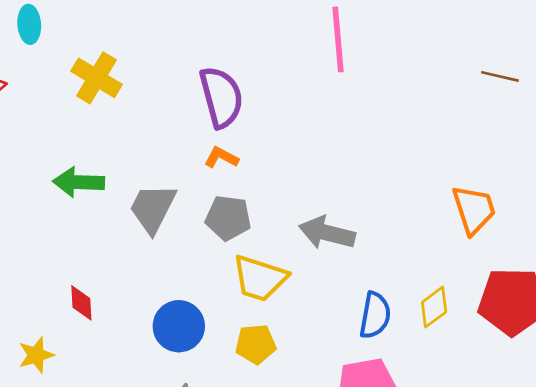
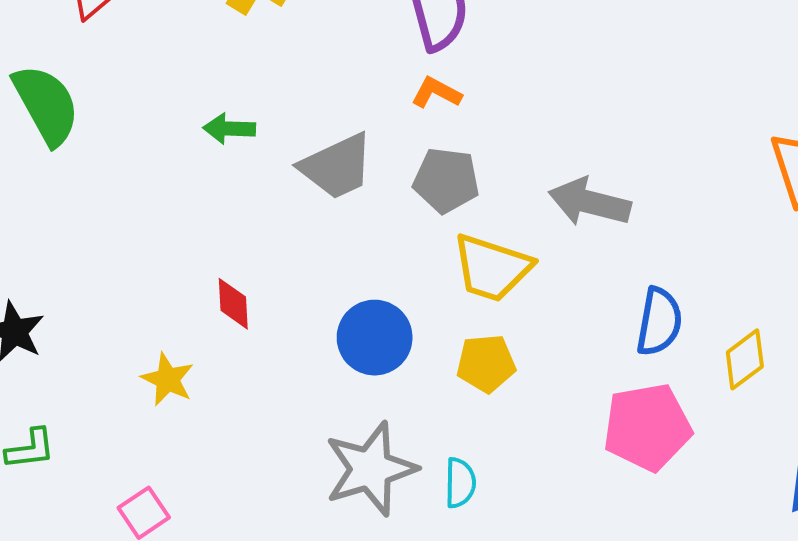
green arrow: (79, 182) -> (229, 129), size x0.7
gray trapezoid: (153, 208) -> (337, 166), turned -142
yellow diamond: (434, 307) -> (745, 359), moved
yellow star: (36, 355) -> (168, 379), turned -30

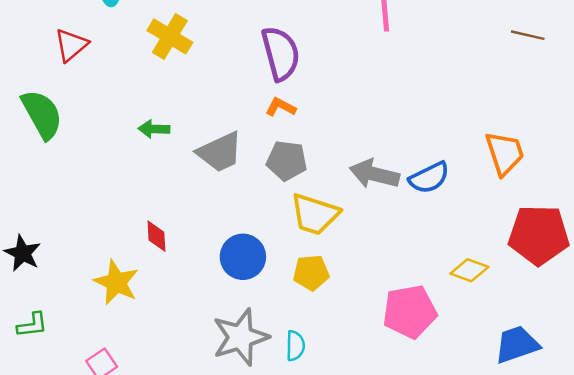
blue semicircle: (659, 322) -> (429, 178), moved, turned 54
yellow diamond: (745, 359) -> (469, 270), turned 57
yellow star: (168, 379) -> (116, 282), size x1.4

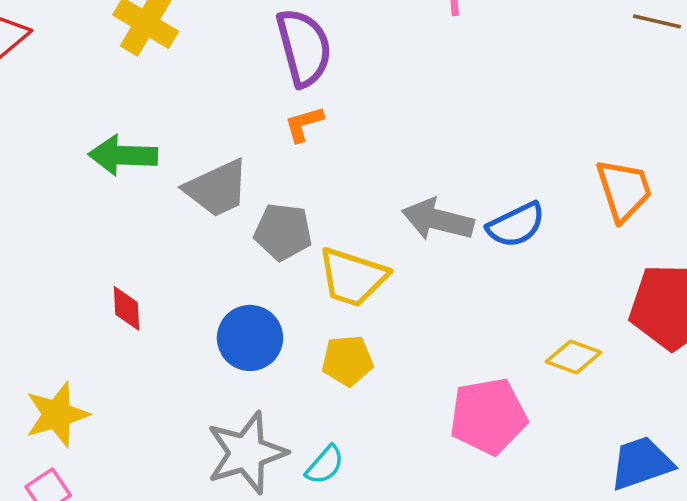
orange L-shape: (281, 107) -> (304, 124), turned -44
green arrow: (154, 129) -> (123, 155), size x1.5
gray pentagon: (287, 161) -> (283, 232), moved
yellow star: (116, 282) -> (57, 414), moved, turned 30
cyan semicircle: (295, 346) -> (325, 465), turned 40

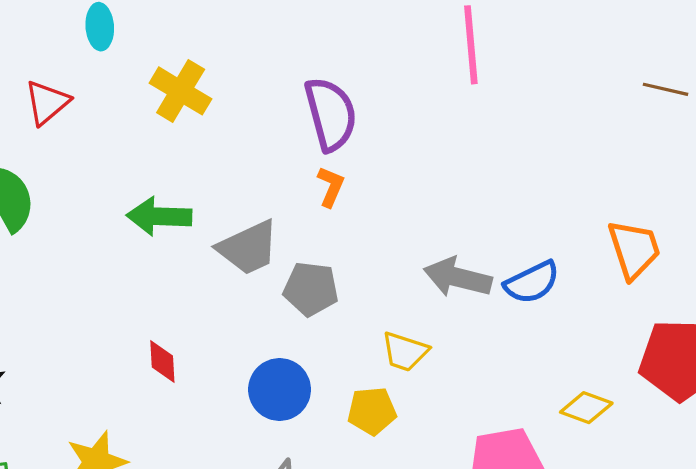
orange L-shape: (304, 124) -> (331, 187), turned 129
yellow trapezoid: (353, 277) -> (405, 352), moved, size x0.7

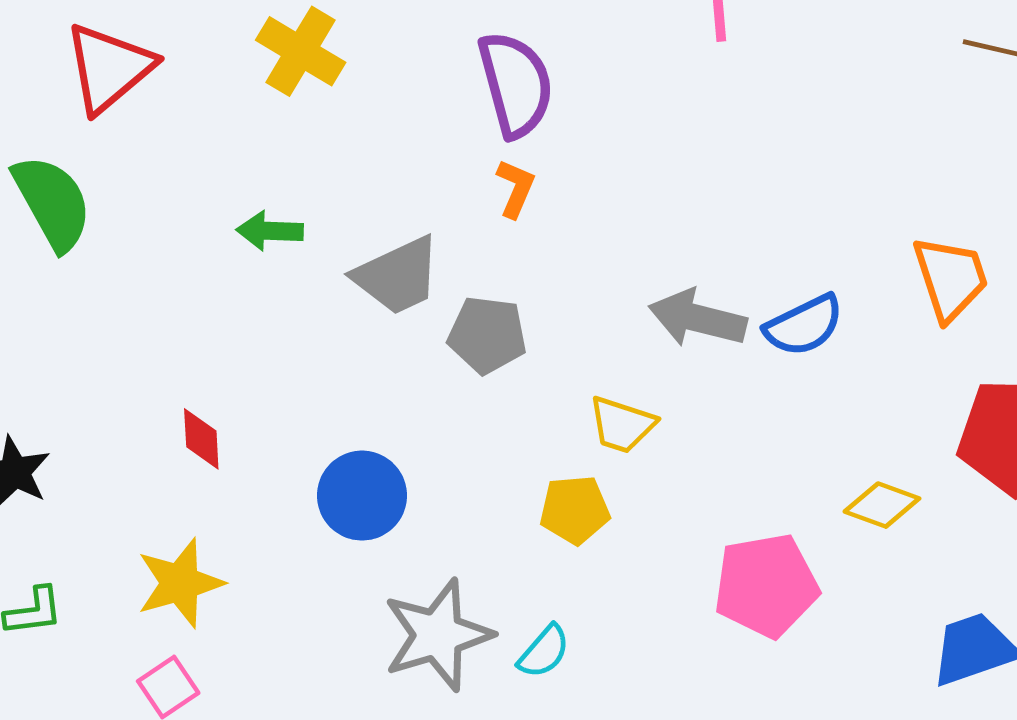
red triangle: (47, 103) -> (109, 68), size x1.4
green arrow: (159, 216) -> (270, 231), size x0.7
red diamond: (162, 361) -> (201, 439), moved
blue circle: (280, 390) -> (362, 496), moved

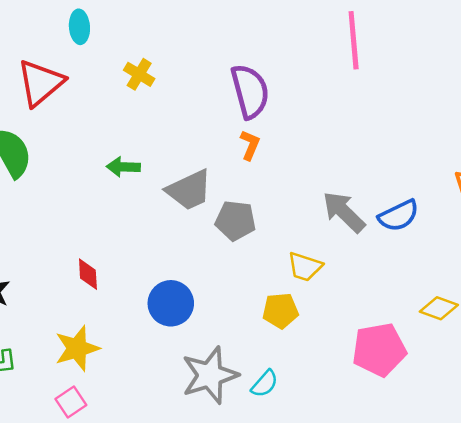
yellow cross: (301, 51) -> (139, 74), size x0.7
gray arrow: (698, 318) -> (344, 212), turned 30

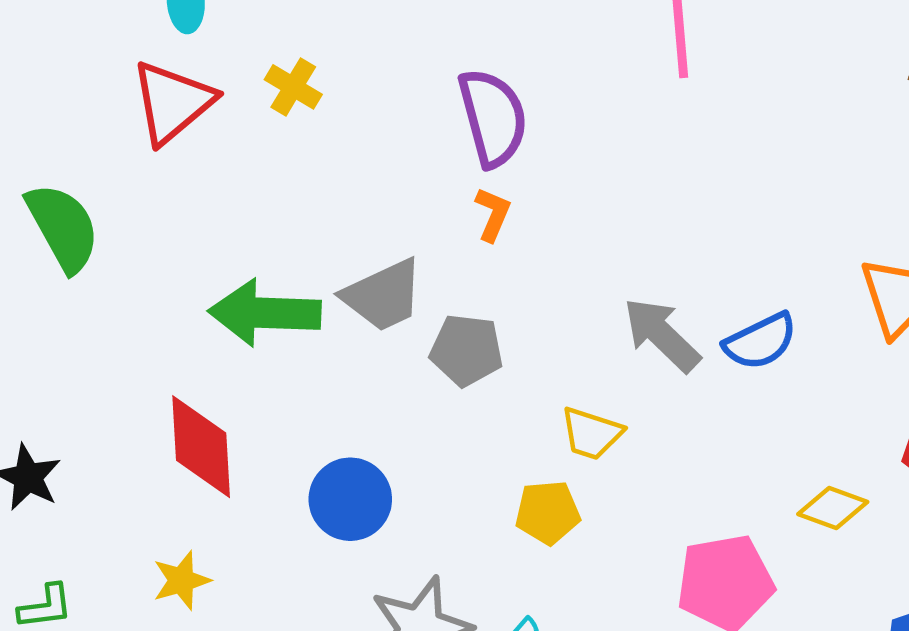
red triangle: (40, 83) -> (173, 102), moved
green arrow: (123, 167) -> (265, 313), moved, size x1.8
red diamond: (88, 274) -> (201, 447), size x1.8
yellow star: (77, 348) -> (181, 580), size x0.7

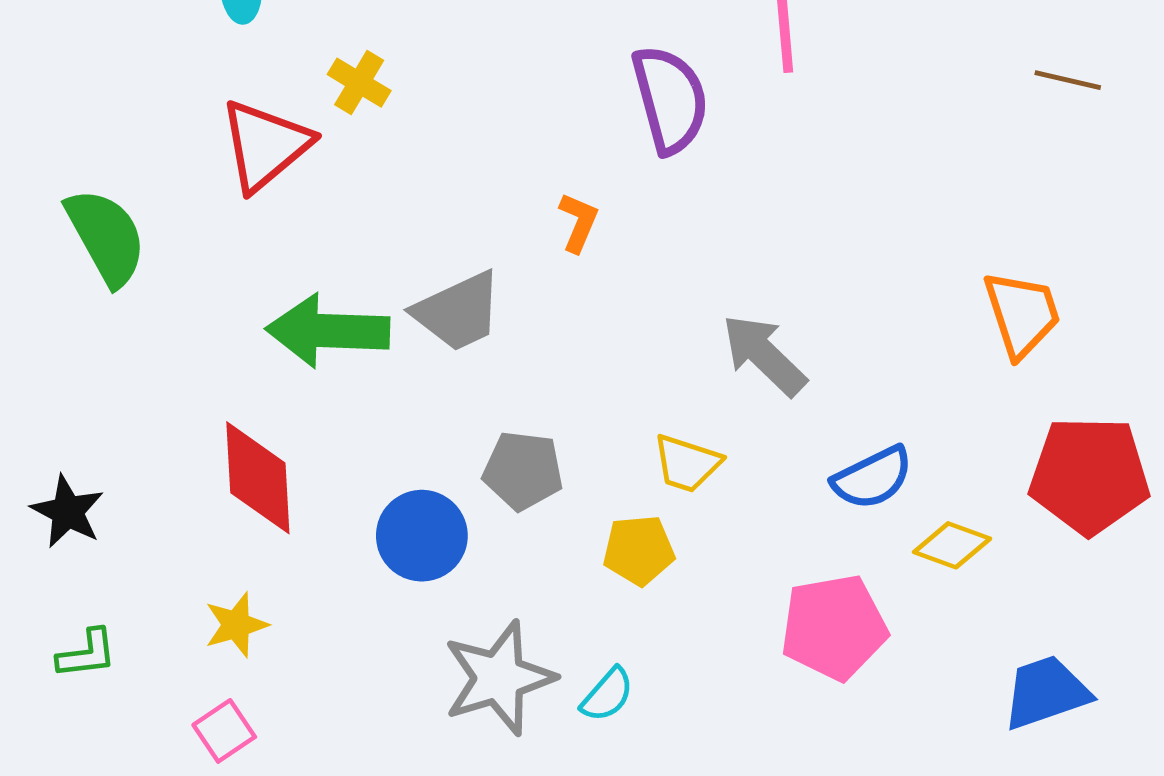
red triangle: (173, 102) -> (265, 145), moved
purple semicircle: (493, 118) -> (670, 99), moved
blue semicircle: (760, 341) -> (873, 478), moved
gray pentagon: (466, 350) -> (523, 471), moved

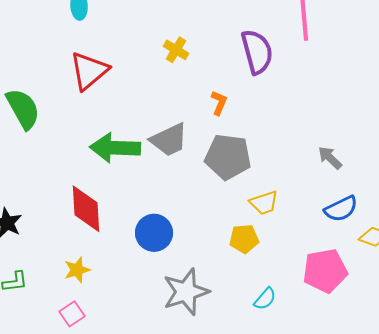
yellow cross: (359, 83) -> (176, 50), moved
gray arrow: (764, 355) -> (330, 158), moved, size x0.7
yellow trapezoid: (687, 463) -> (264, 203), turned -36
gray pentagon: (523, 471) -> (228, 157), moved, size x1.4
cyan semicircle: (607, 695) -> (265, 299), moved

